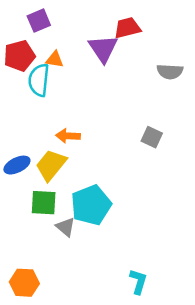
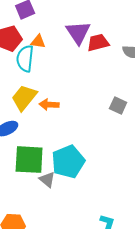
red trapezoid: (127, 28) -> (98, 43), moved
yellow trapezoid: (51, 165) -> (24, 98), moved
green square: (44, 203) -> (29, 160), size x1.4

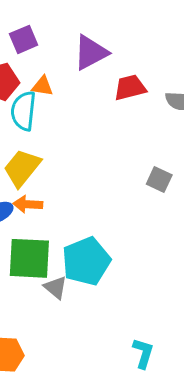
purple triangle: (78, 33) -> (91, 53), moved, turned 36
orange arrow: (49, 105) -> (28, 204), moved

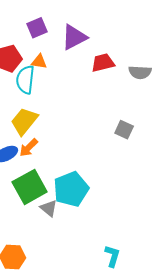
purple square: (24, 39) -> (37, 28), moved
orange arrow: (28, 204) -> (29, 148), turned -48
green square: (29, 258) -> (30, 187), turned -32

